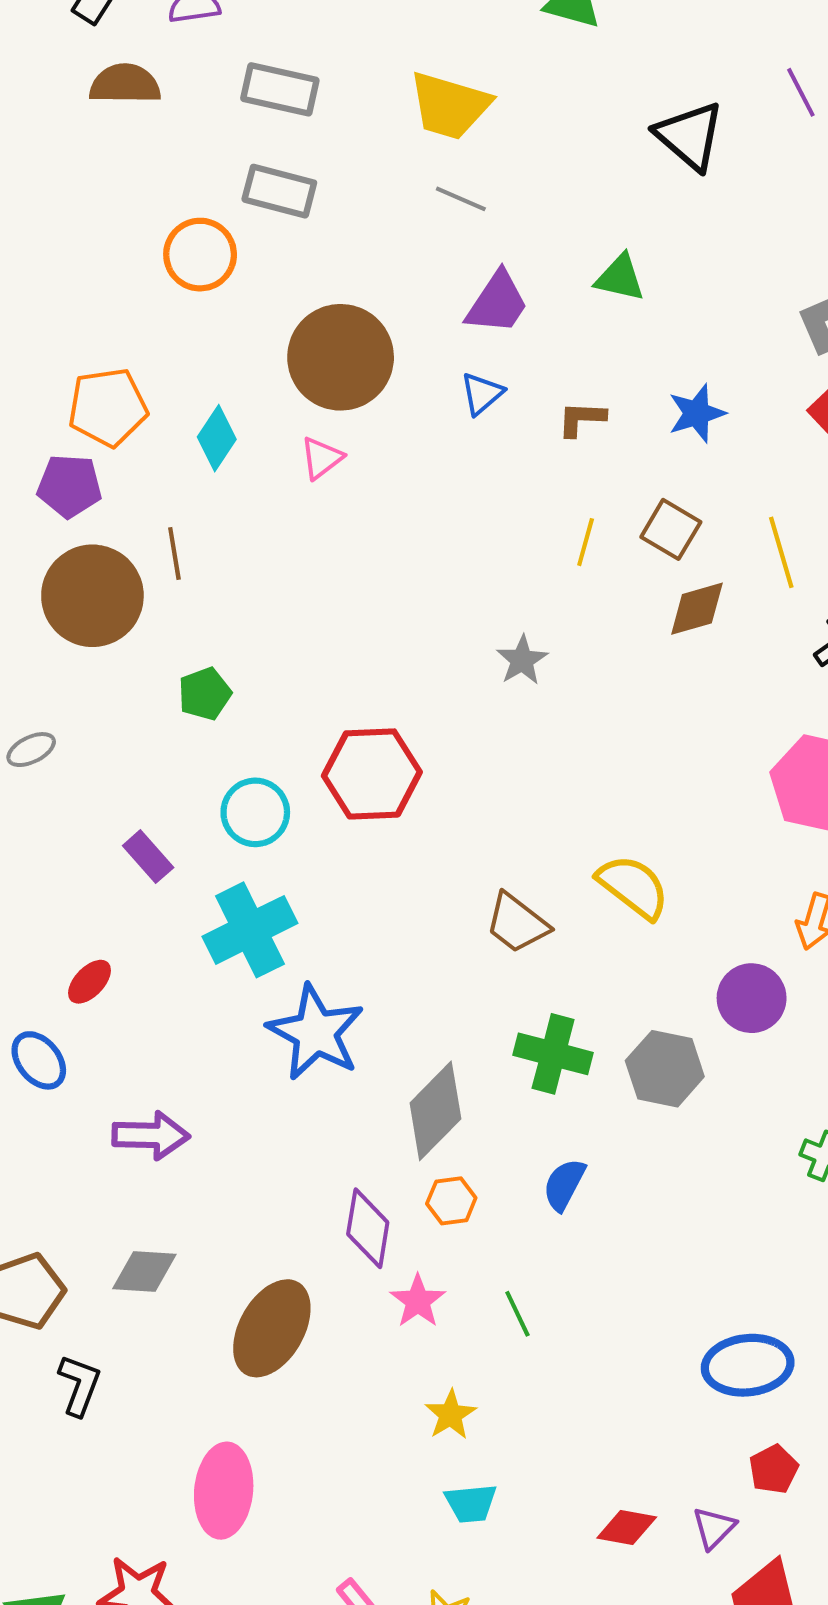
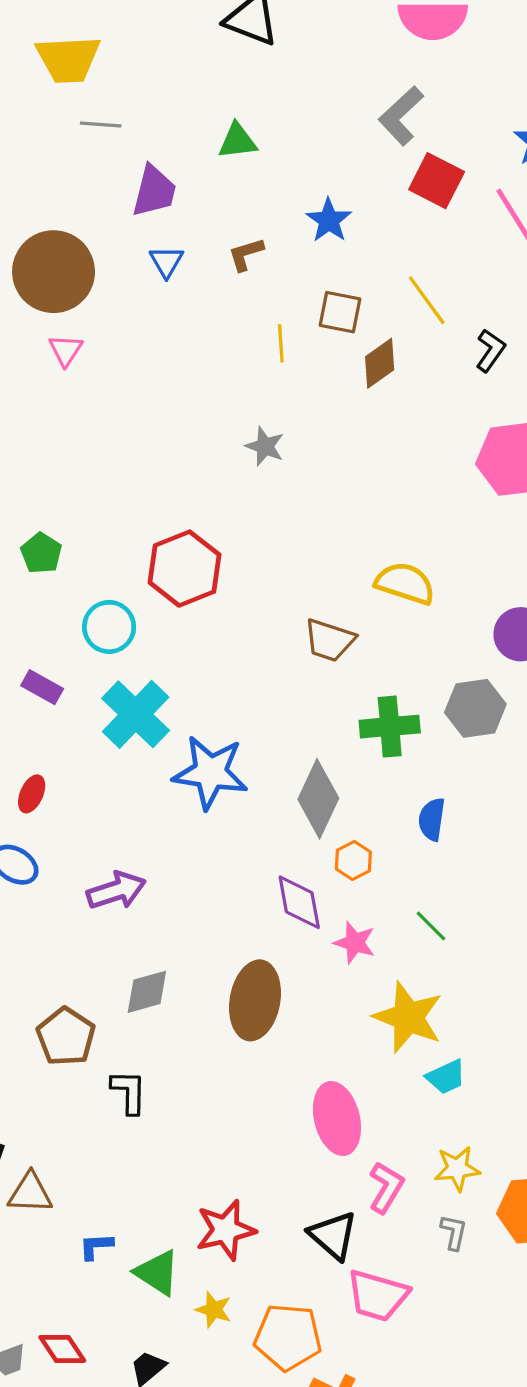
yellow star: (450, 1415) -> (408, 1017), size x1.8
pink ellipse: (224, 1491) -> (337, 1119), moved

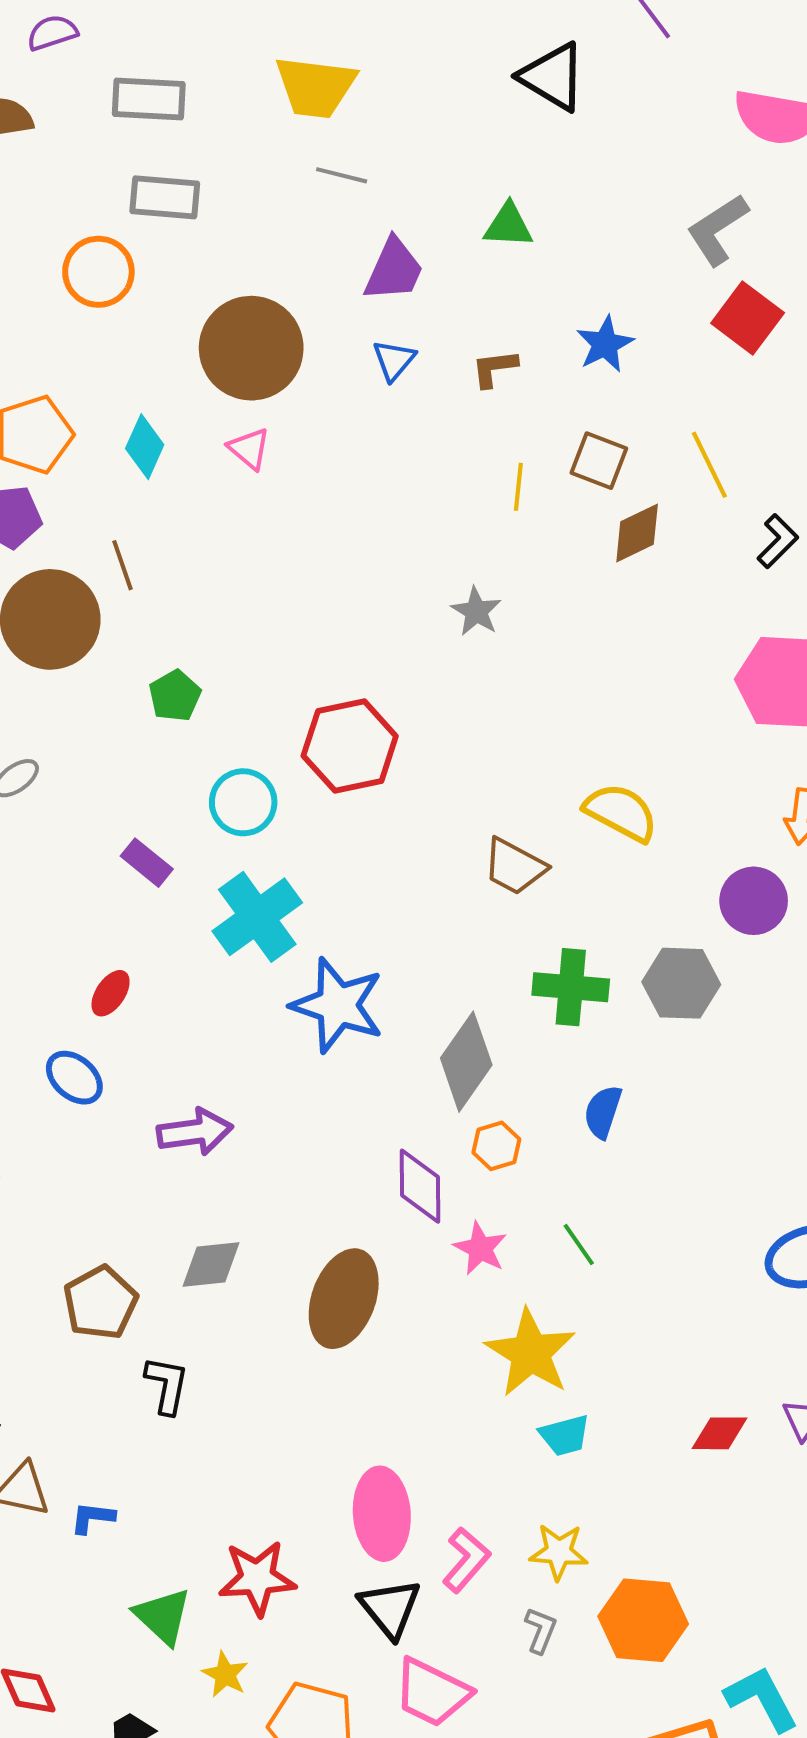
pink triangle: (66, 350) -> (249, 449), turned -33
pink ellipse: (337, 1119) -> (382, 1514), moved
blue L-shape: (96, 1246) -> (92, 1518), moved

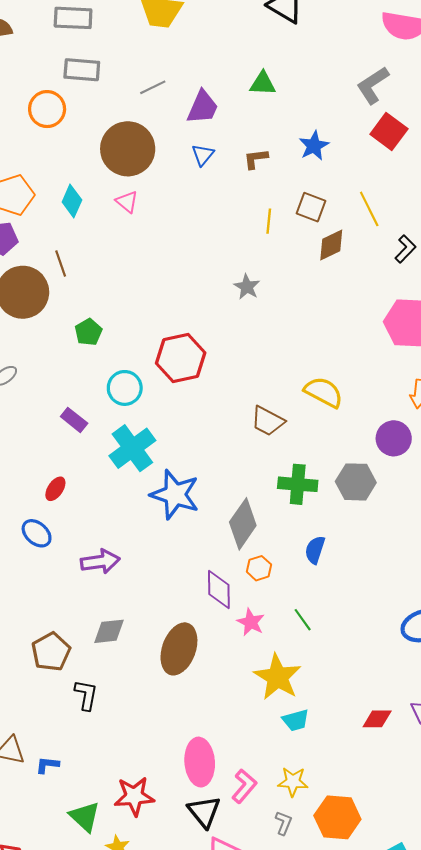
gray line: (342, 175) -> (153, 87), moved, turned -40

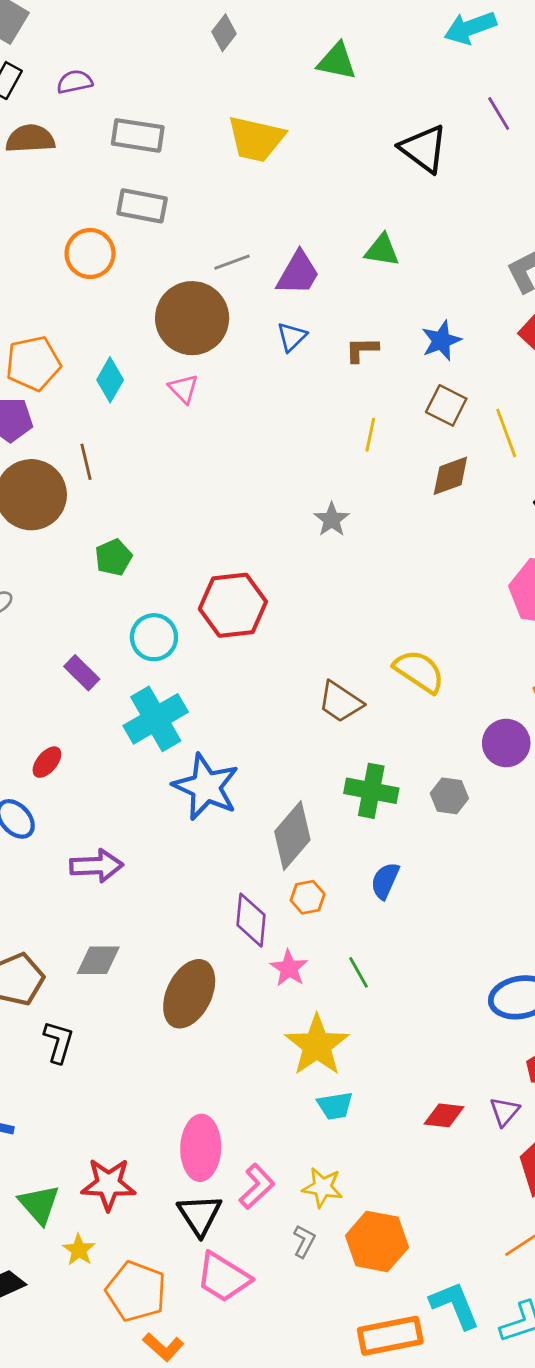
gray line: (153, 87) -> (232, 262), moved
brown square: (311, 207) -> (446, 405), moved
gray hexagon: (356, 482) -> (449, 796), size x0.7

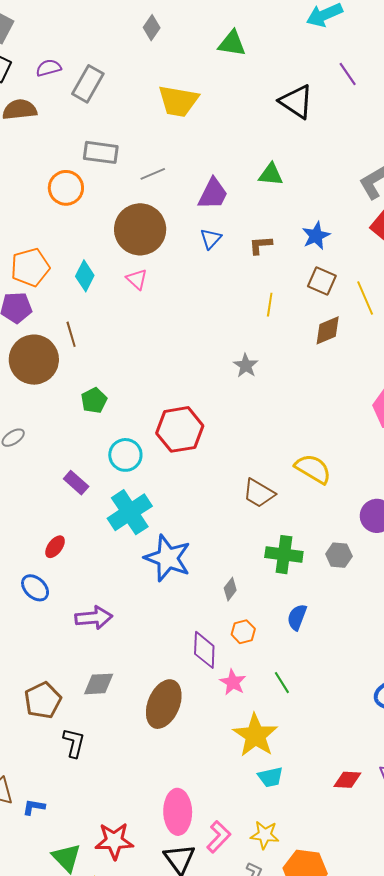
gray rectangle: (138, 135) -> (88, 84), moved, turned -66
gray line: (232, 262) -> (153, 174), moved
gray diamond: (292, 836) -> (230, 589), size x0.5

